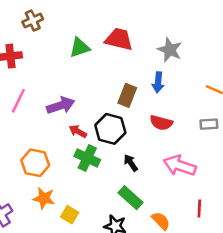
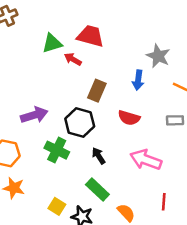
gray star: (170, 50) -> (158, 56), moved
blue arrow: (158, 82) -> (138, 80), moved
purple arrow: (61, 105) -> (34, 115), moved
red arrow: (78, 131) -> (73, 59), moved
yellow square: (70, 215) -> (57, 206), moved

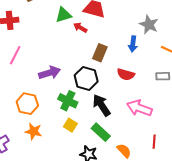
black arrow: (99, 156) -> (102, 105), size x1.6
yellow square: (57, 206) -> (70, 125), moved

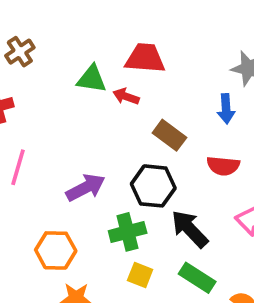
green triangle: (63, 15) -> (92, 79), turned 36
brown rectangle: (100, 53) -> (169, 135), turned -66
green cross: (68, 101) -> (128, 232), turned -30

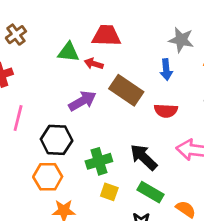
brown rectangle: (169, 135) -> (126, 90), size x1.4
black hexagon: (153, 186) -> (57, 140), moved
purple arrow: (86, 188) -> (82, 101), moved

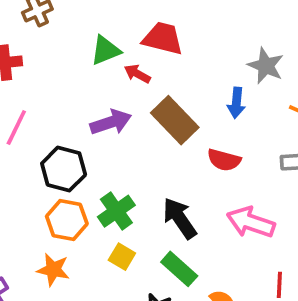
green triangle: (68, 52) -> (105, 50), turned -40
green cross: (99, 161) -> (116, 211), turned -30
orange hexagon: (48, 177) -> (67, 220), moved

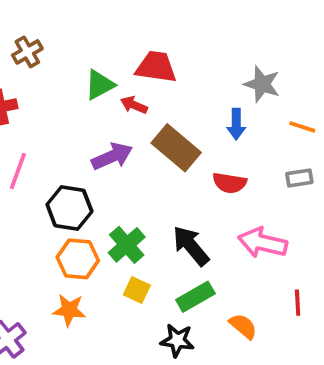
green rectangle: (179, 269) -> (195, 297), turned -66

